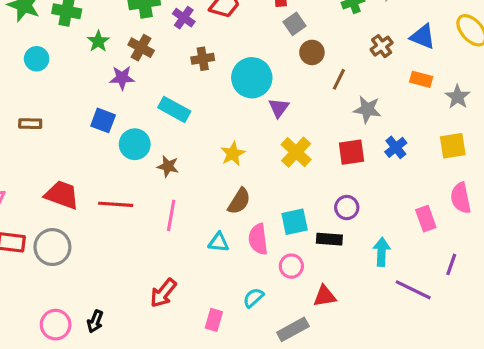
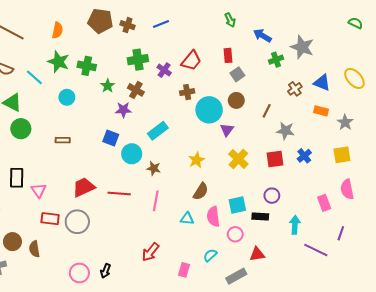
brown circle: (312, 52) -> (236, 100), moved
brown cross: (203, 59) -> (187, 92), moved
cyan rectangle: (174, 109) -> (158, 131), turned -66
red trapezoid: (62, 195) -> (84, 187), turned -45

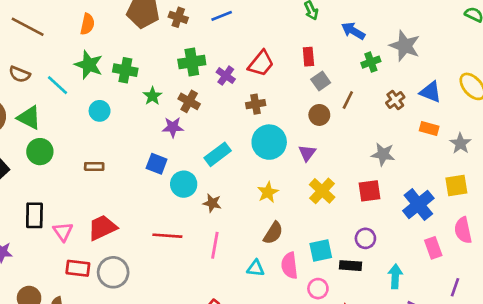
cyan circle: (209, 110) -> (269, 142), moved
brown line: (267, 111) -> (348, 100), moved
blue cross: (304, 156) -> (418, 204), moved, size x1.6
red trapezoid: (84, 187) -> (102, 228), moved

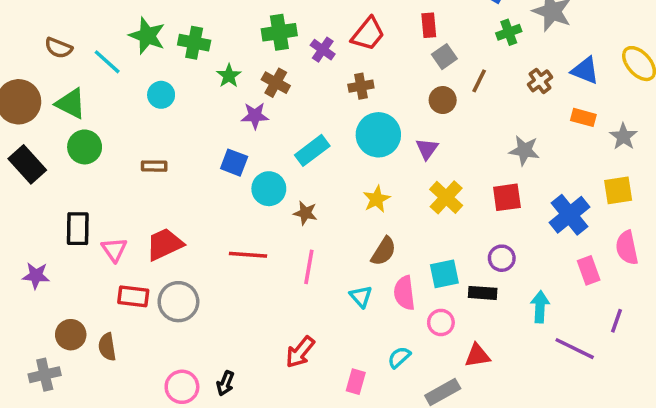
cyan triangle: (256, 268) -> (361, 296), turned 42

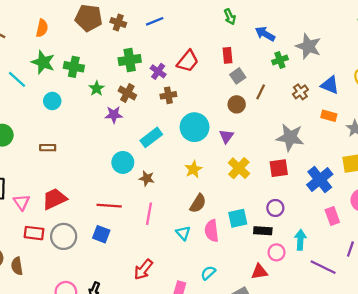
brown cross: (361, 86) -> (168, 95), moved
gray star: (524, 150) -> (290, 137), size x1.4
blue square: (234, 163) -> (101, 234), moved
pink circle: (441, 322) -> (276, 252), moved

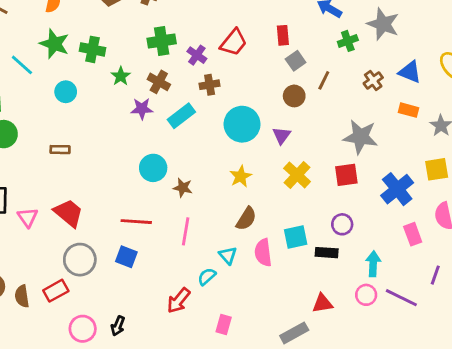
cyan rectangle: (151, 137) -> (181, 116), moved
red trapezoid: (55, 199) -> (69, 213), turned 65
red rectangle: (34, 233) -> (56, 291), moved, turned -36
pink circle: (276, 252) -> (366, 295), moved
cyan semicircle: (208, 273) -> (207, 277), moved

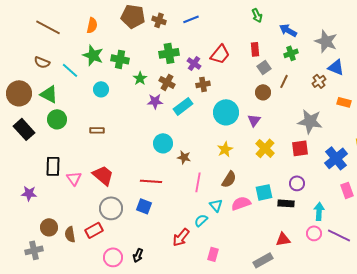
green cross: (348, 41) -> (291, 53), moved
blue triangle: (410, 72) -> (336, 67), moved
pink line: (186, 231) -> (198, 182), moved
pink semicircle: (263, 253) -> (241, 203), turned 78

